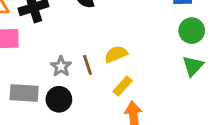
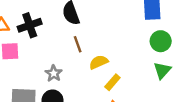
brown line: (88, 65) -> (78, 44), moved
yellow rectangle: (123, 86) -> (112, 82), moved

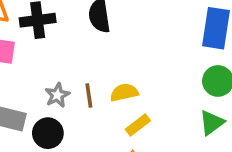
brown line: (78, 44) -> (89, 95), moved

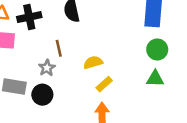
brown line: (89, 95) -> (59, 48), moved
green triangle: (212, 123) -> (155, 79), turned 42

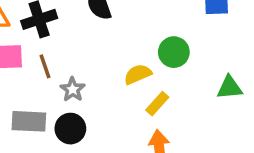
brown line: (59, 48) -> (45, 66), moved
green circle: (157, 49) -> (174, 52), moved

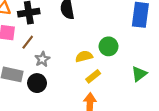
brown line: (45, 66) -> (28, 42), turned 48
green triangle: (229, 88) -> (139, 74), turned -42

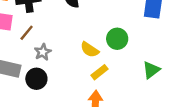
yellow semicircle: (84, 56) -> (90, 50), turned -133

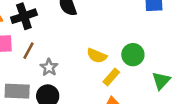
green circle: (117, 39) -> (133, 55), moved
green triangle: (151, 70) -> (161, 81), moved

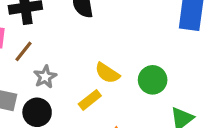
yellow rectangle: (111, 77) -> (90, 100), moved

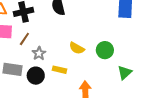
yellow rectangle: (90, 100) -> (60, 70), moved, turned 56

